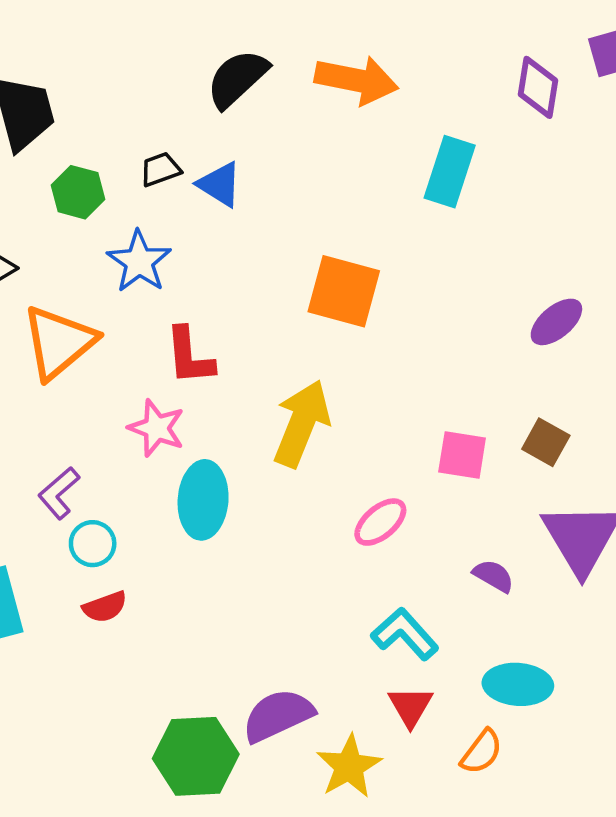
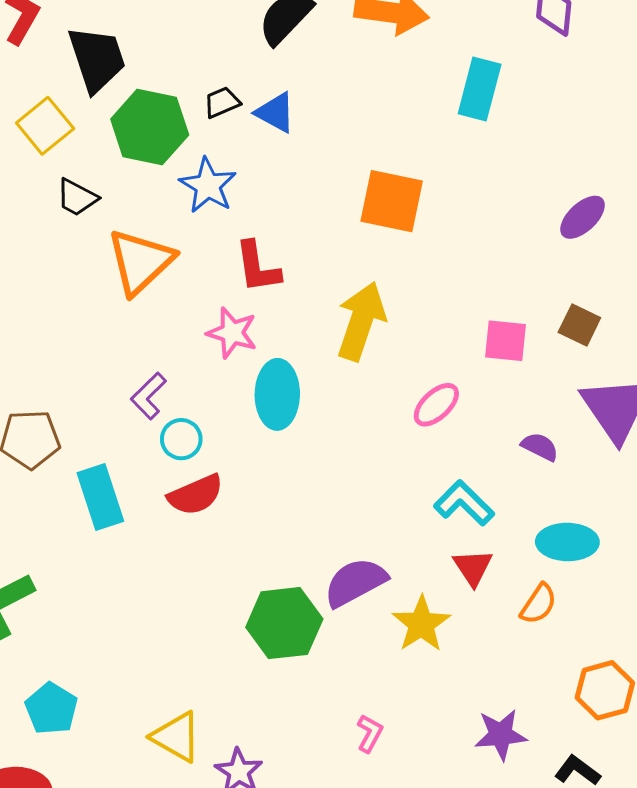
green hexagon: (78, 192) -> (150, 127), size x1.6
red semicircle: (105, 607) -> (196, 495), size x1.4

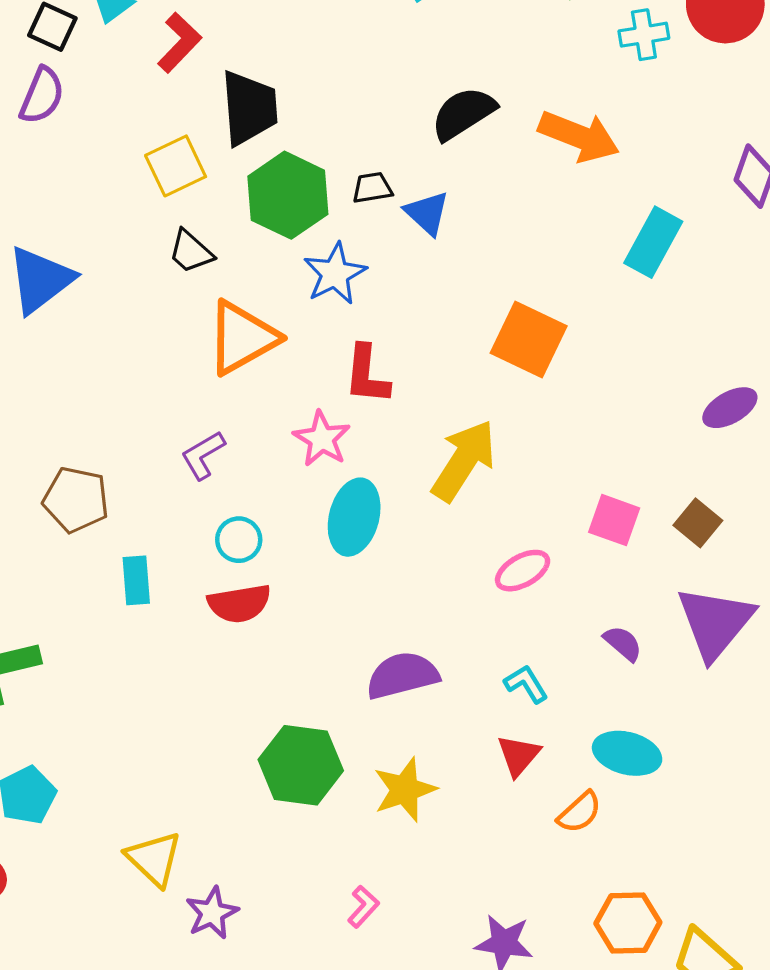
purple L-shape: (149, 396) -> (203, 455), moved
cyan rectangle: (100, 497) -> (136, 580), size x0.7
cyan L-shape: (464, 503) -> (526, 684), size x0.7
purple semicircle: (355, 582) -> (402, 675), moved
yellow star: (421, 624) -> (405, 790), moved

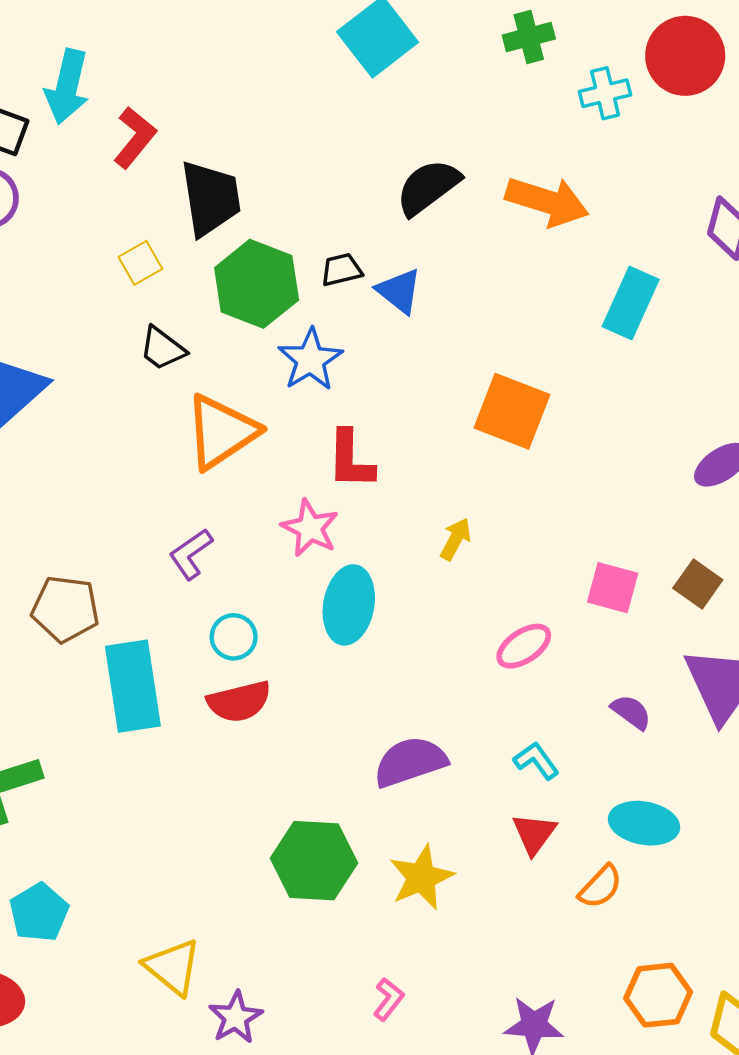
yellow square: (176, 166) -> (140, 263), size x0.7
yellow arrow: (464, 461) -> (456, 539), size x0.5
cyan rectangle: (136, 580) -> (133, 686), size x1.8

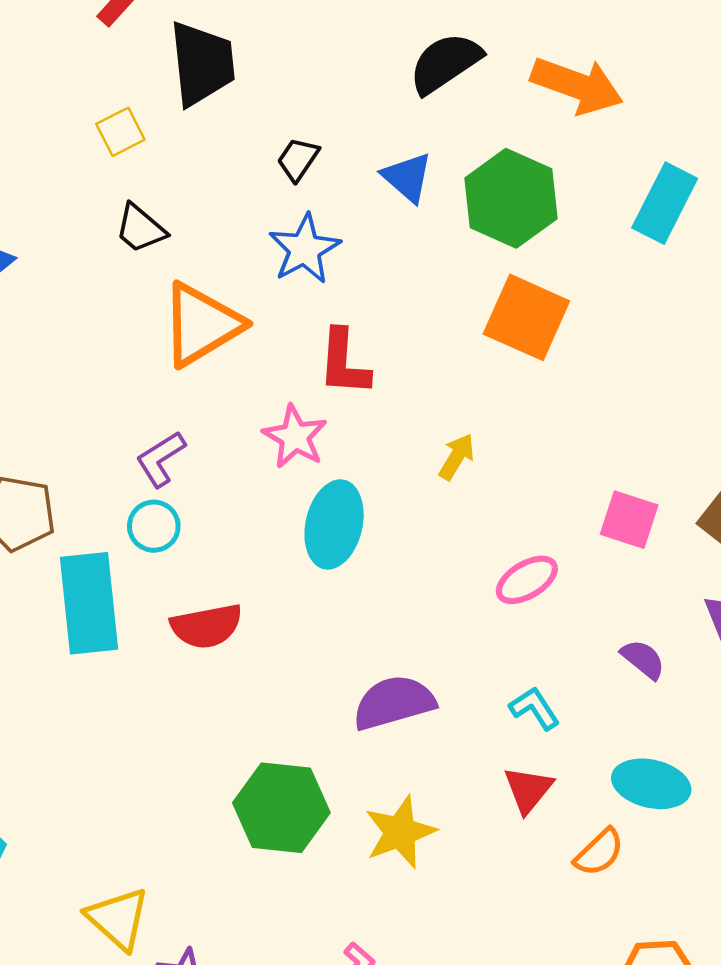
black trapezoid: (341, 270) -> (298, 159), moved, turned -45
green hexagon: (257, 284) -> (511, 198), moved
cyan circle: (234, 637) -> (154, 526), moved

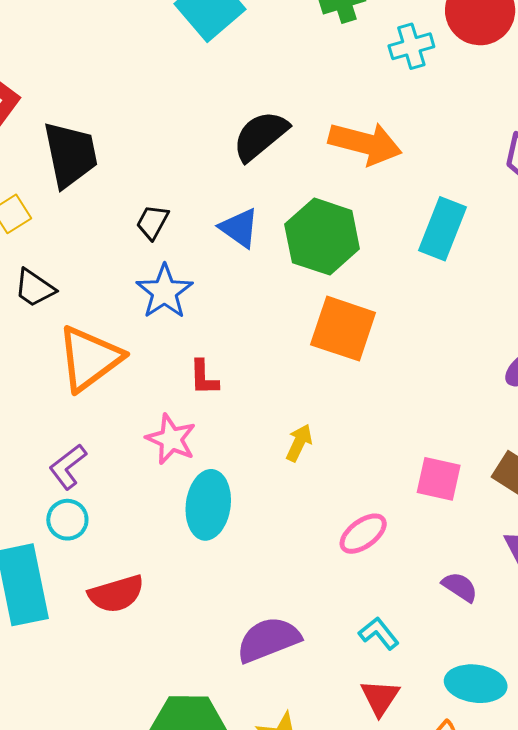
red L-shape: (344, 363) -> (204, 378), size x0.7

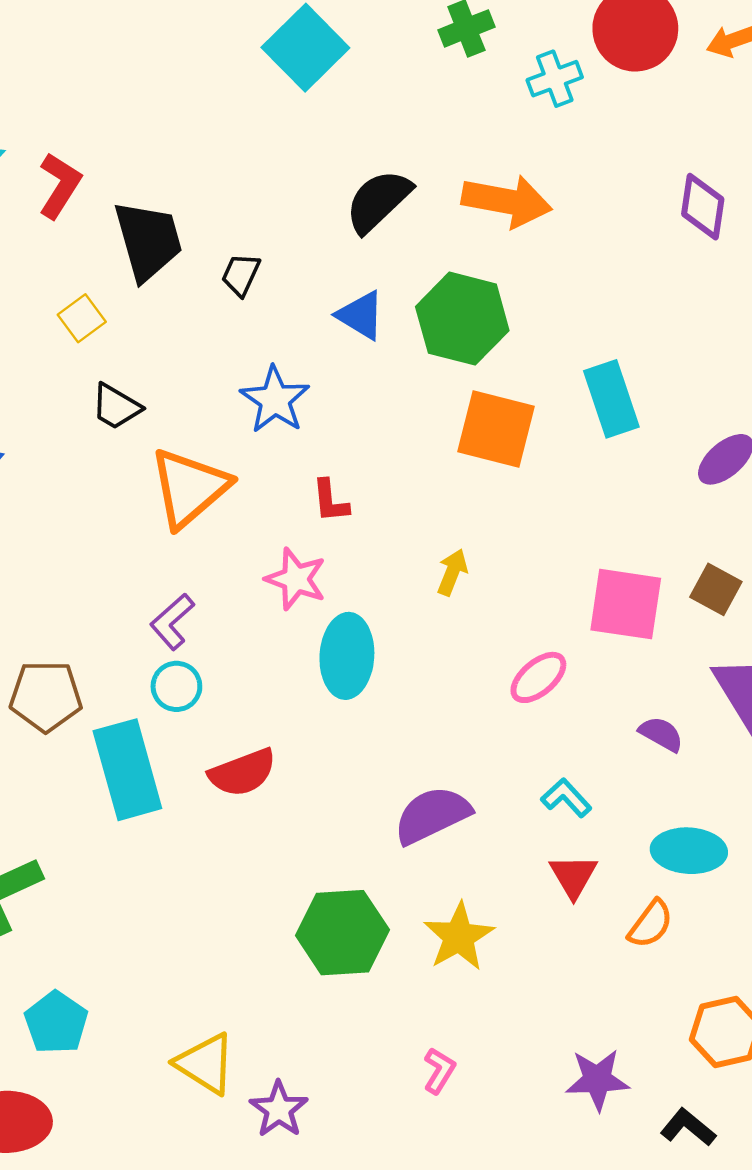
black trapezoid: (153, 222) -> (241, 275), moved
cyan rectangle: (442, 229) -> (611, 399), moved, turned -36
pink square: (439, 479) -> (626, 604), size x1.4

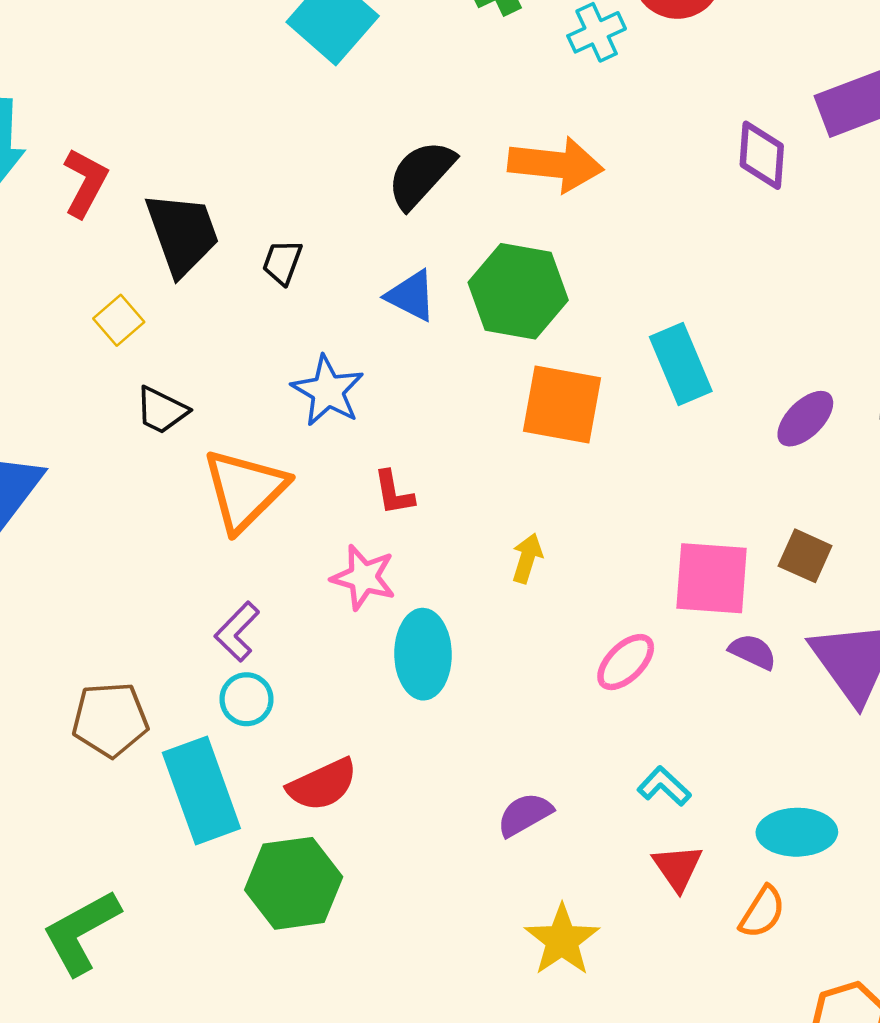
purple semicircle: (661, 734) -> (753, 652), moved
purple semicircle: (432, 815) -> (525, 815), size x0.7
green hexagon: (342, 933) -> (294, 883), moved

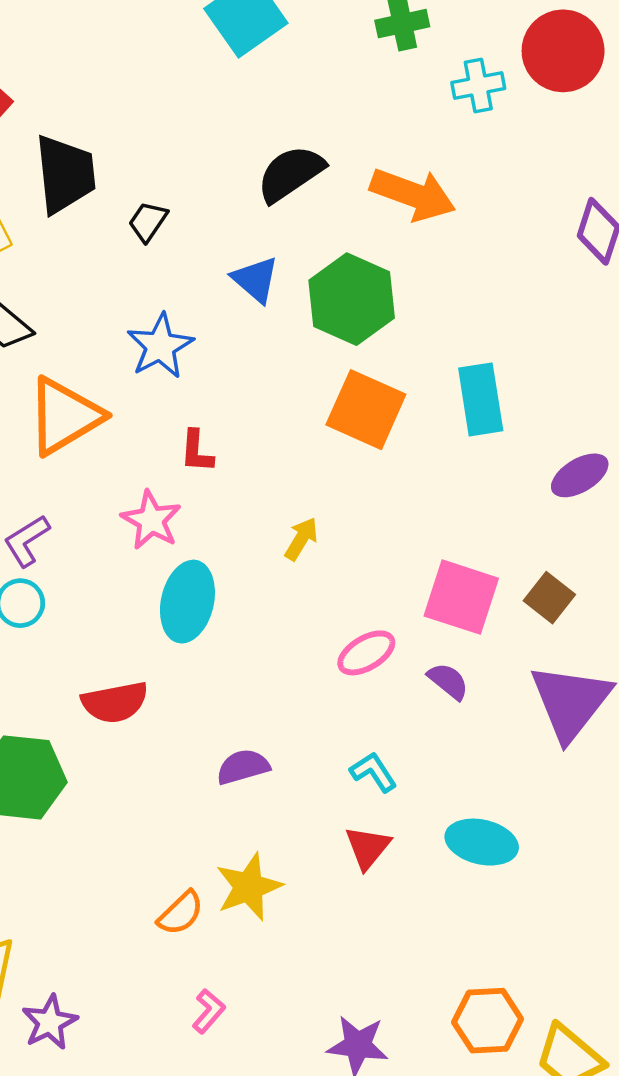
purple semicircle: (753, 652) -> (448, 681), moved
red semicircle: (322, 785) -> (115, 702), moved
orange semicircle: (762, 912) -> (181, 913), moved

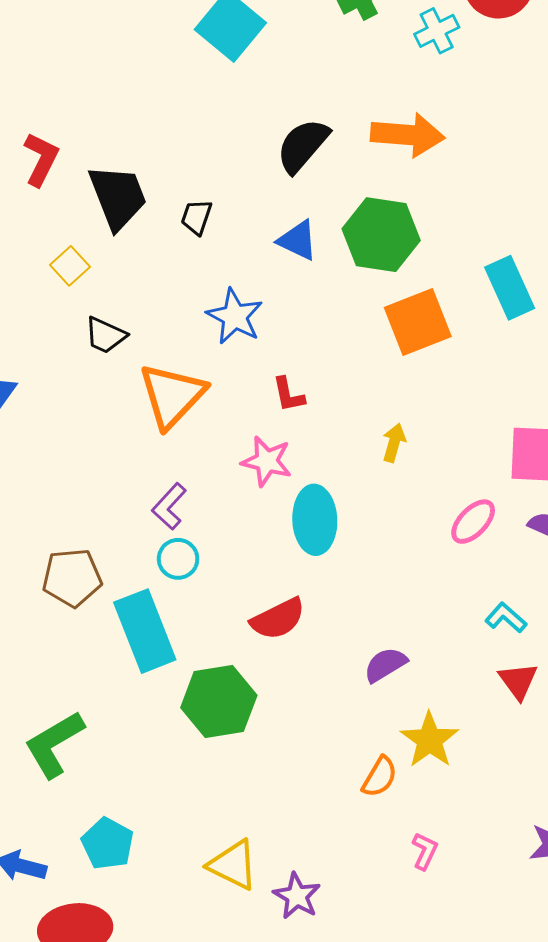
orange square: (366, 410) -> (418, 322), turned -30
purple semicircle: (243, 767) -> (385, 665), moved

